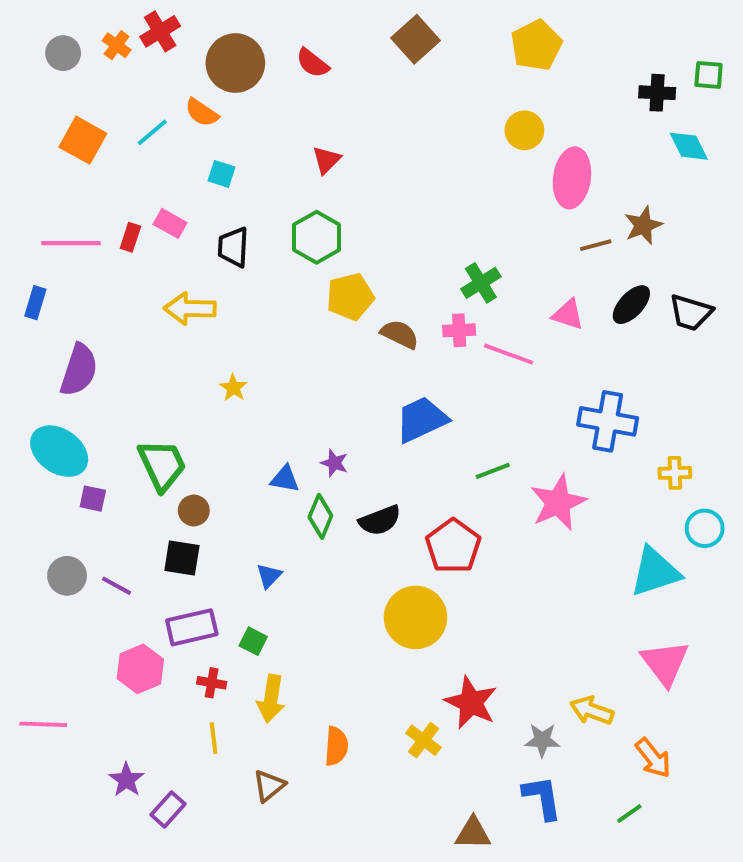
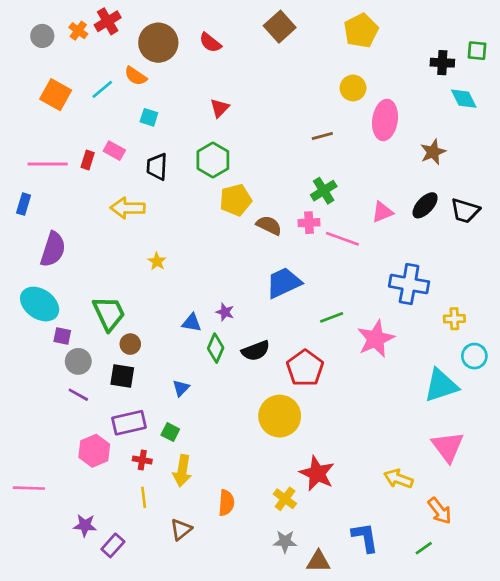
brown line: (596, 245) -> (322, 136), moved
pink triangle: (568, 314) -> (382, 212), turned -40
gray circle: (67, 576) -> (78, 361), moved
gray star: (542, 740) -> (285, 541), moved
purple star: (126, 780) -> (85, 525), turned -30

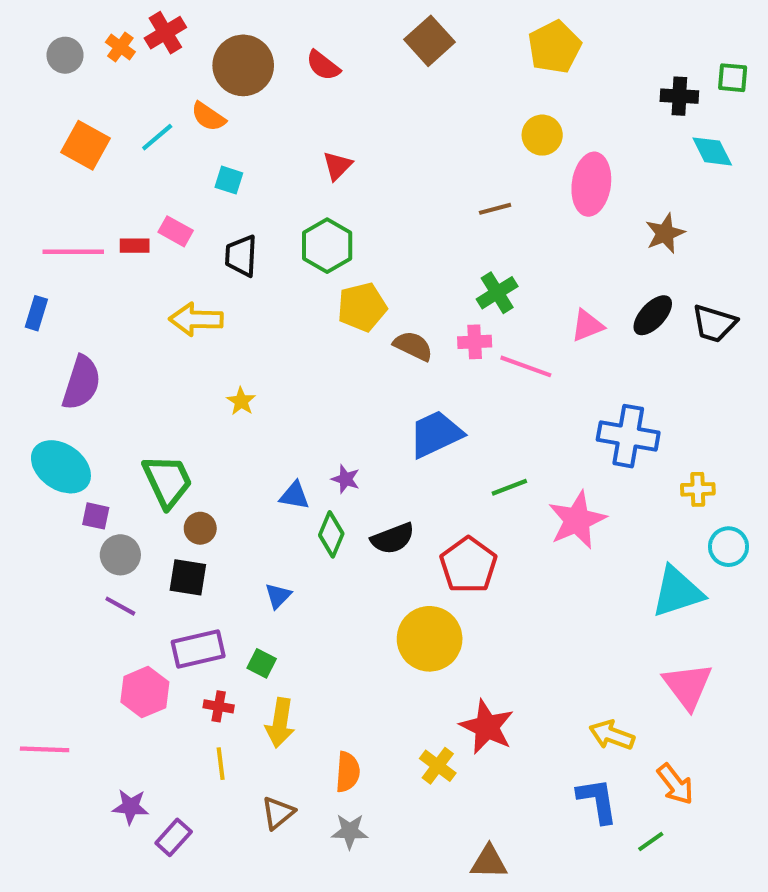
red rectangle: (88, 160) -> (135, 246), turned 72
blue L-shape: (365, 537) -> (597, 801), moved
gray star: (285, 541) -> (350, 831), moved

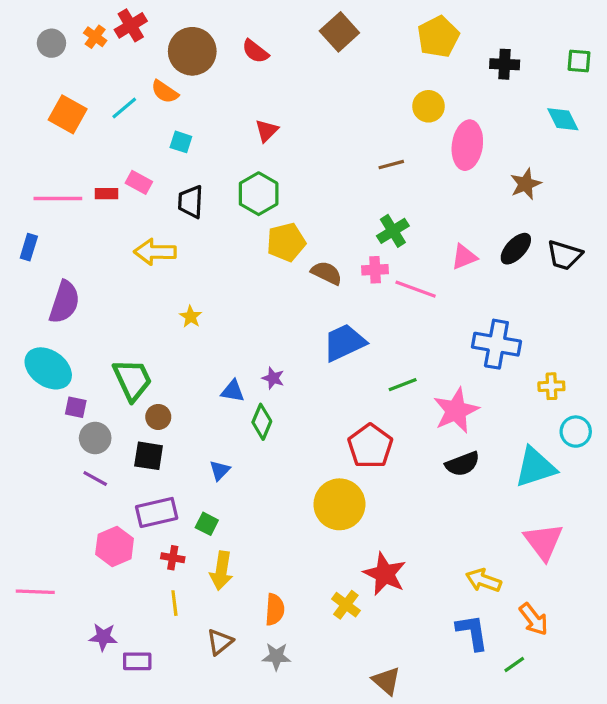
black cross: (679, 96) -> (505, 64), moved
black semicircle: (393, 538) -> (462, 464), moved
purple rectangle: (174, 837) -> (137, 661), turned 48
brown triangle: (489, 862) -> (386, 681), turned 40

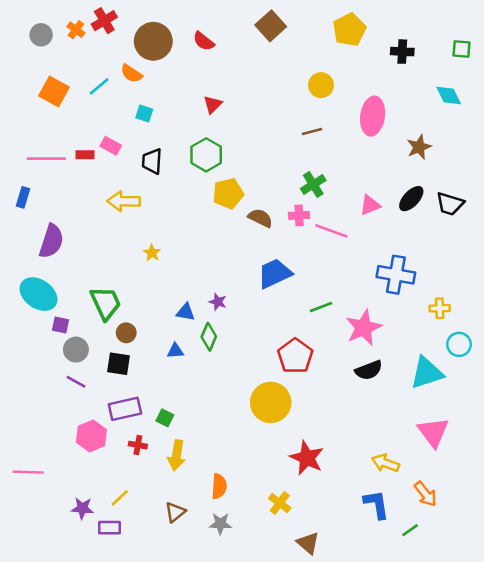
yellow circle: (428, 106) -> (321, 85), moved
blue triangle: (220, 470) -> (175, 351), moved, turned 42
yellow line: (174, 603) -> (120, 498), moved, turned 54
yellow cross: (346, 605) -> (280, 503), moved

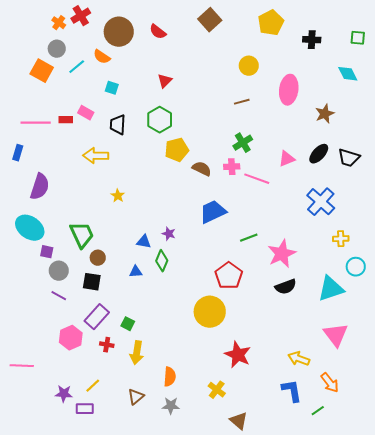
gray circle: (41, 35) -> (57, 49), moved
blue cross: (396, 275) -> (321, 202), moved, turned 32
purple rectangle: (125, 409) -> (97, 317), turned -35

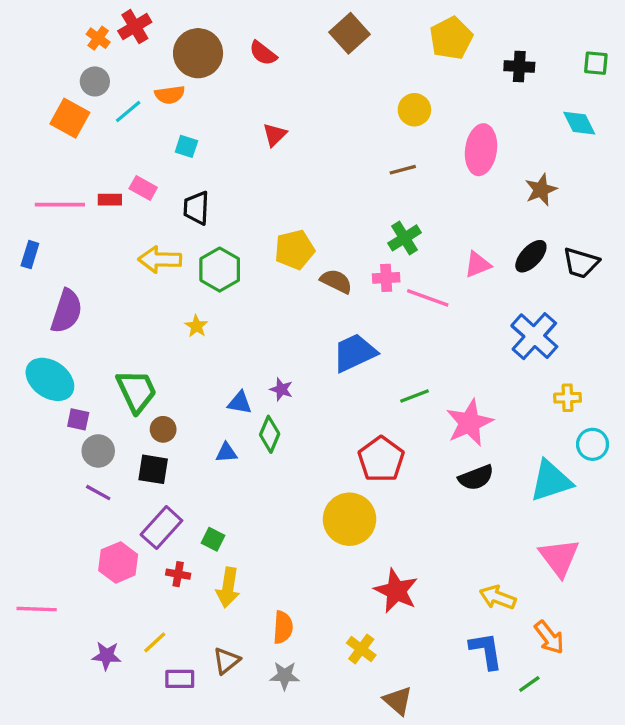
orange semicircle: (102, 57) -> (170, 95), turned -42
green hexagon: (160, 120) -> (220, 270), moved
purple rectangle: (85, 409) -> (180, 679), moved

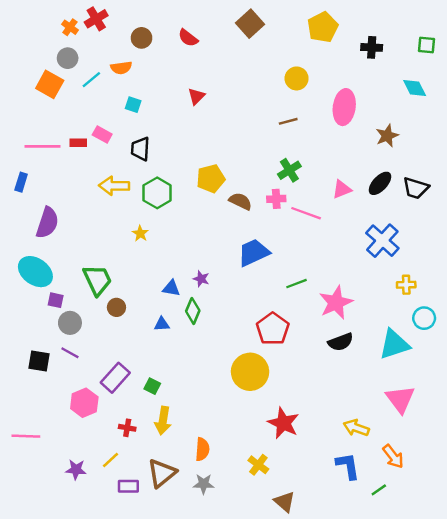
brown circle: (198, 53) -> (142, 38), size x0.6
black square: (153, 469) -> (39, 361), moved
red cross: (178, 574) -> (127, 428), moved
brown triangle: (226, 661) -> (162, 473), size x1.5

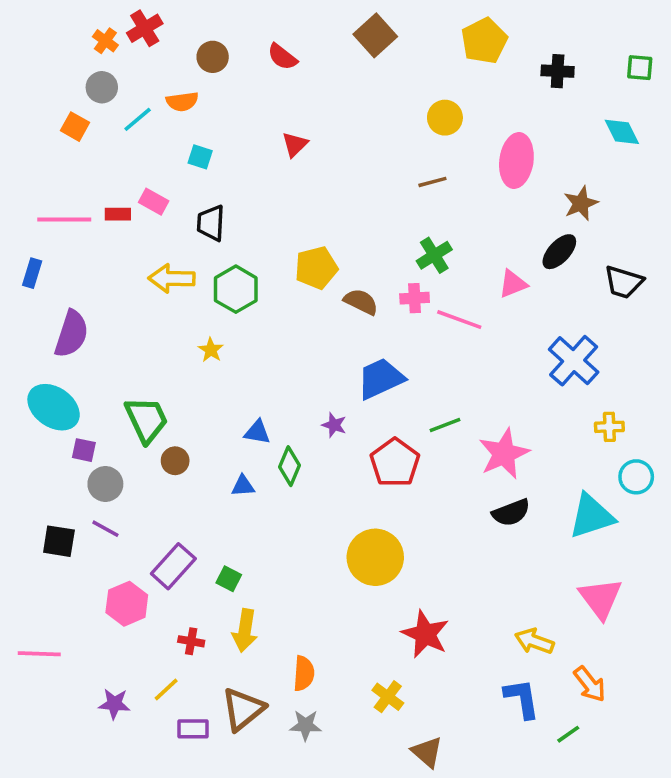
orange square: (50, 84) -> (75, 127), size x0.7
black ellipse: (380, 183) -> (559, 252), moved
purple star: (201, 279) -> (334, 425), moved
red pentagon: (273, 329) -> (395, 463), moved

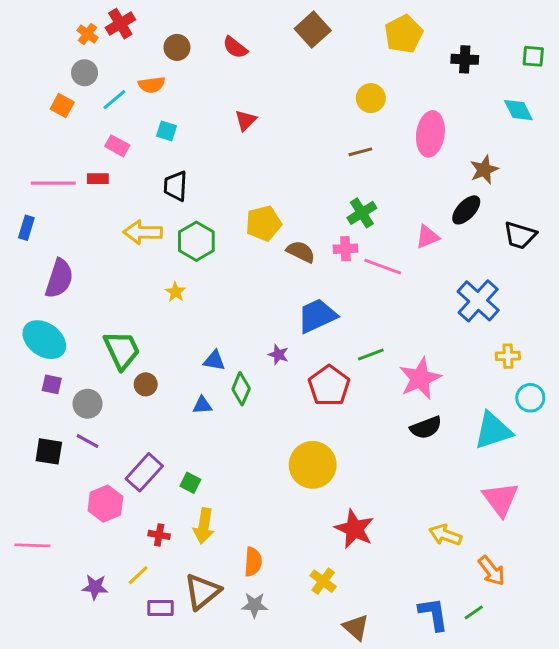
pink rectangle: (154, 202) -> (117, 146), moved
purple square: (84, 450) -> (52, 384), moved
blue L-shape: (522, 698) -> (433, 614), moved

